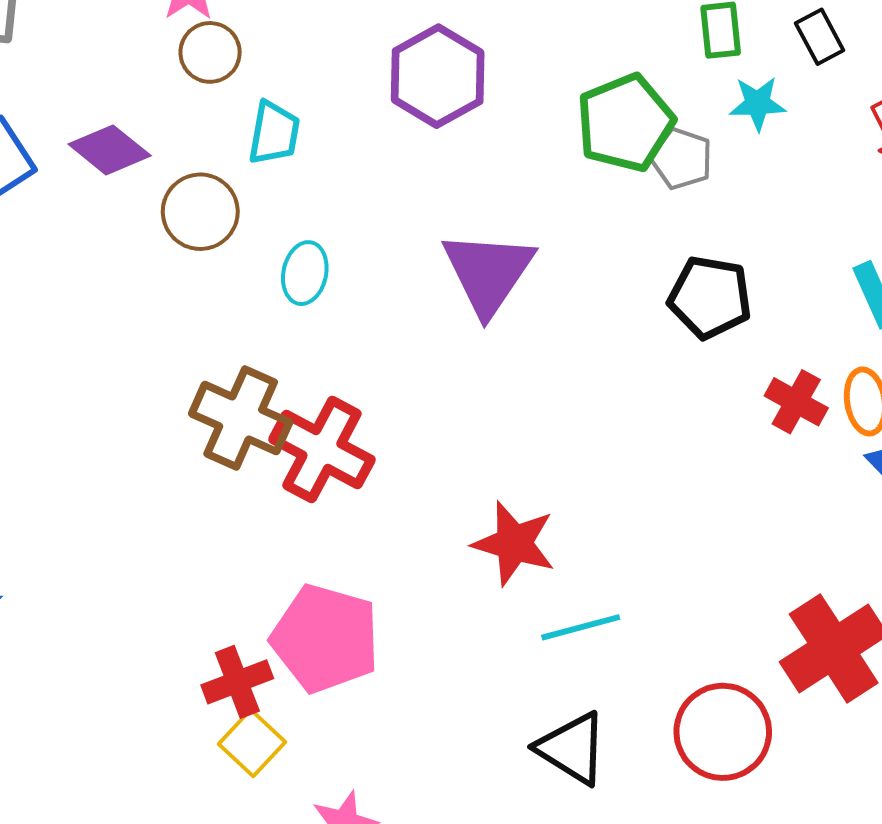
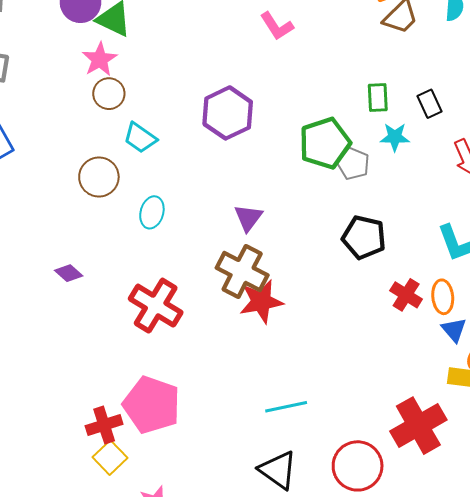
cyan trapezoid: (274, 133) -> (140, 138), turned 112
purple diamond: (110, 150) -> (69, 273), moved, size x0.7
purple triangle: (488, 273) -> (248, 218), size x0.6
brown cross: (241, 418) -> (242, 271), moved
red star: (514, 543) -> (261, 301), moved, turned -30

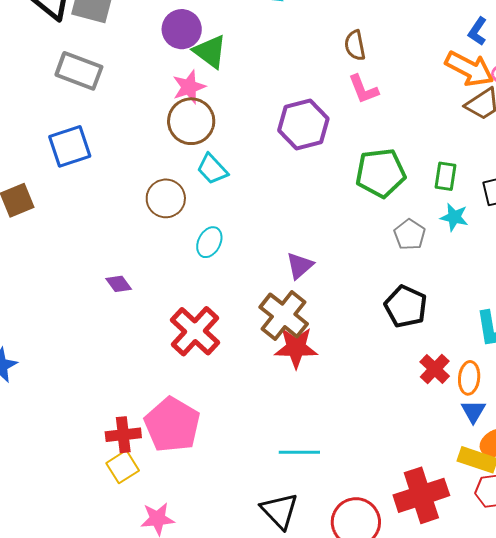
brown circle: (109, 94) -> (191, 121), size x1.5
purple hexagon: (228, 113) -> (303, 124), moved
green pentagon: (325, 143) -> (381, 173), moved

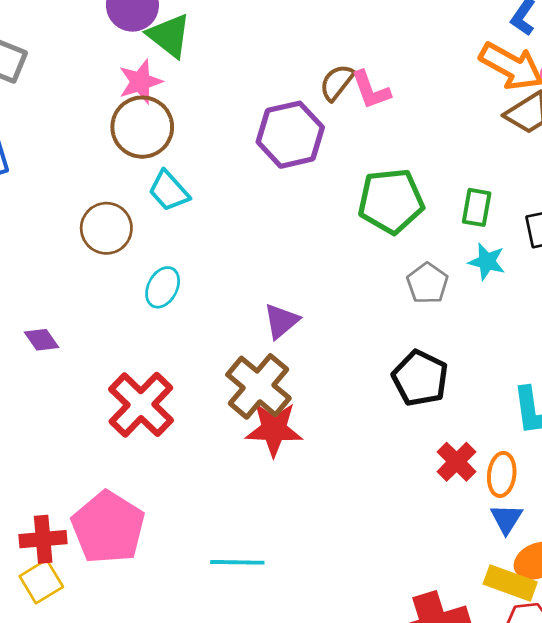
brown semicircle: (355, 45) -> (337, 82), moved, turned 48
cyan line: (299, 452) -> (237, 562), moved

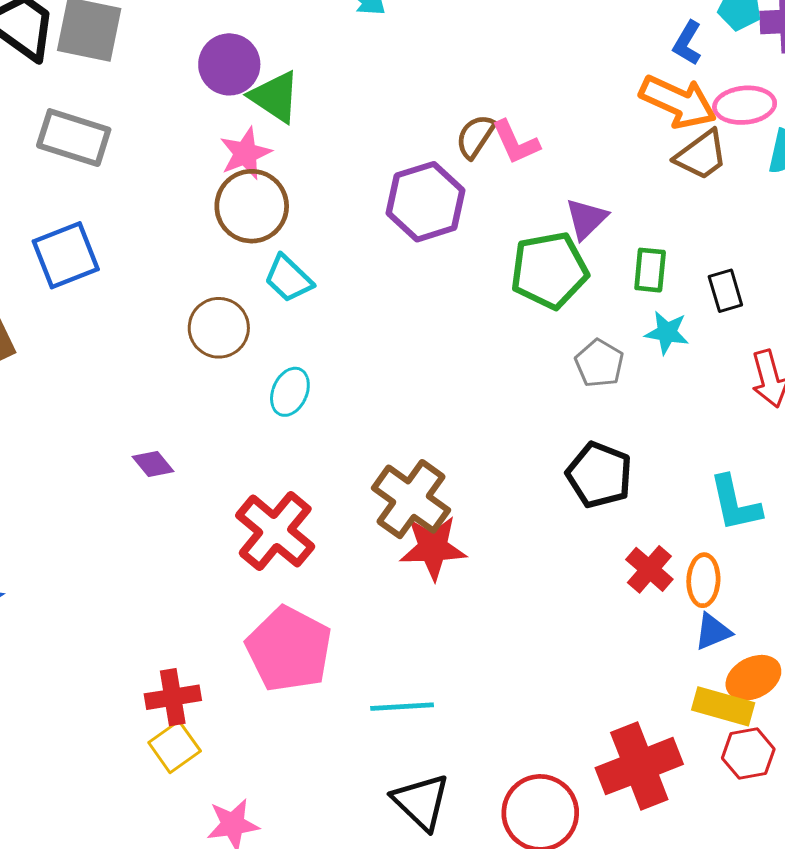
purple triangle: (281, 321) -> (586, 219), moved
blue triangle: (506, 519) -> (713, 632), turned 40
pink pentagon: (108, 527) -> (289, 649), moved

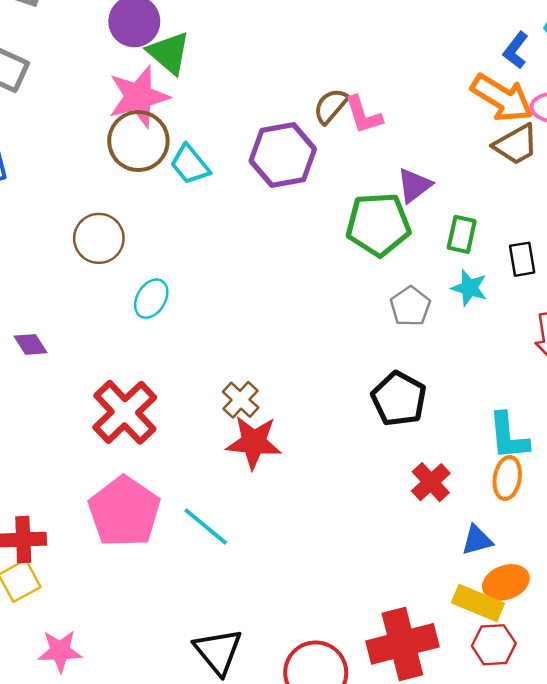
pink star: (245, 153) -> (139, 97), size x1.4
cyan trapezoid: (288, 279) -> (190, 165), moved
brown cross: (411, 499) -> (241, 400), size x0.6
orange ellipse: (703, 580) -> (507, 478), moved
cyan line: (402, 707) -> (206, 527), moved, turned 36

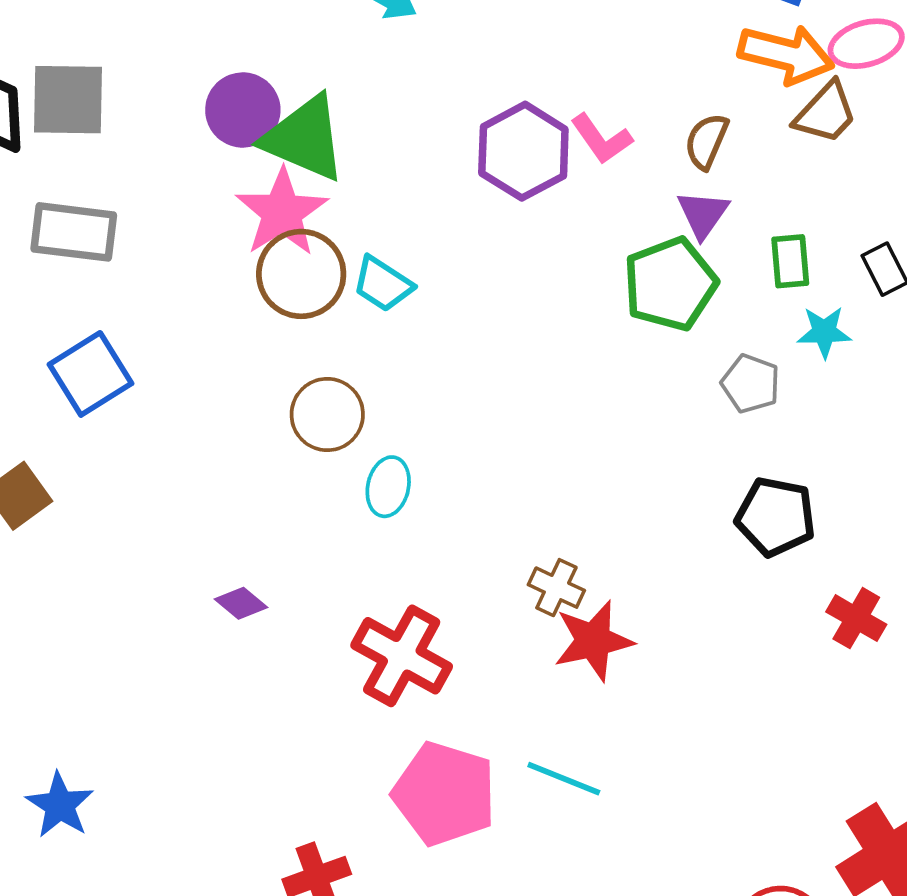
green triangle: (169, 53) -> (304, 138), size x1.4
brown semicircle: (331, 106) -> (706, 141), moved
purple hexagon: (283, 155) -> (523, 151), moved
brown circle: (99, 238) -> (327, 414), moved

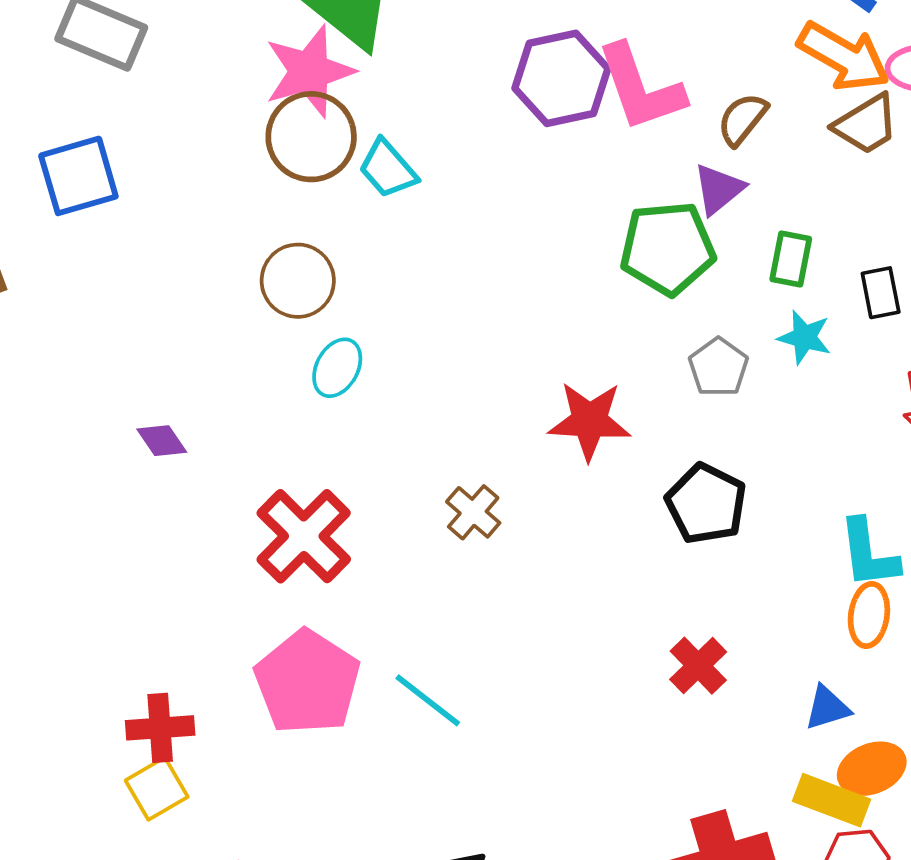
pink L-shape: (601, 139) -> (641, 88), size x1.6
red cross: (856, 618) -> (698, 666), moved
red star: (593, 641) -> (589, 421), moved

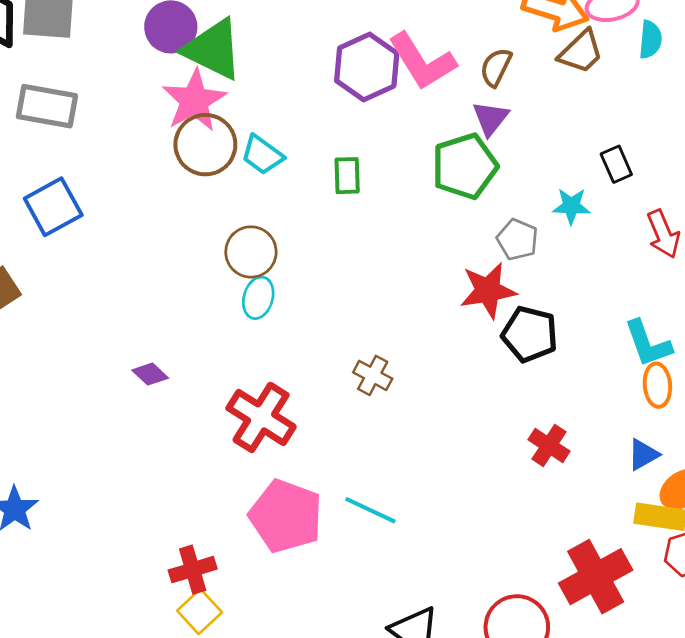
green rectangle: (791, 259) -> (347, 176), moved
brown circle: (298, 281) -> (251, 252), moved
red star: (589, 421) -> (488, 290), moved

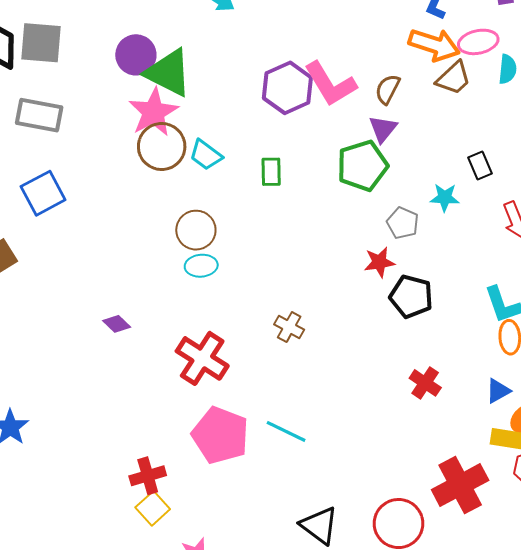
red star: (488, 290) -> (379, 262), size x0.7
cyan ellipse: (258, 298) -> (201, 266), turned 68

